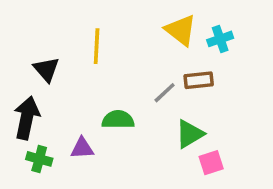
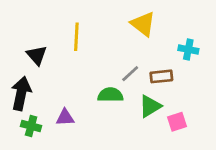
cyan cross: (220, 39) -> (188, 49), moved, turned 30
brown rectangle: (199, 80) -> (161, 76), moved
green semicircle: (118, 120) -> (110, 95), moved
pink square: (211, 163) -> (177, 122), moved

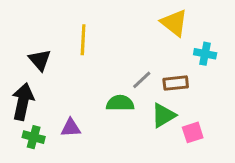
yellow triangle: (143, 24) -> (174, 23), moved

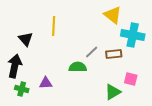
cyan cross: (205, 54) -> (133, 35), size x1.6
green triangle: (163, 115) -> (113, 92), moved
pink square: (193, 132) -> (131, 79), moved, turned 32

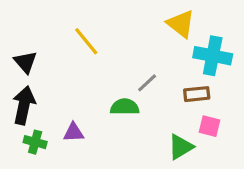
yellow line: (54, 26) -> (86, 41), turned -42
black triangle: (26, 39) -> (26, 62), moved
brown rectangle: (114, 54) -> (197, 94), moved

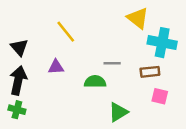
gray line: (147, 83) -> (112, 63), turned 42
purple triangle: (73, 132) -> (56, 67), moved
green cross: (35, 142) -> (17, 110), moved
green triangle: (181, 147) -> (118, 112), moved

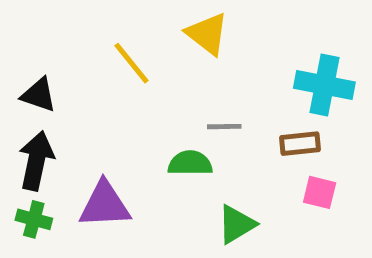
yellow triangle: (138, 18) -> (207, 34), moved
black triangle: (19, 47) -> (39, 95), turned -30
purple triangle: (56, 67) -> (105, 205), moved, size x1.6

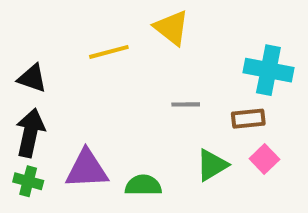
yellow line: (131, 63) -> (109, 52), turned -66
green semicircle: (190, 163) -> (143, 185), moved
pink square: (320, 192) -> (264, 159), turned 32
green triangle: (237, 224) -> (212, 165), moved

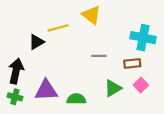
black triangle: (32, 78) -> (36, 42), moved, turned -49

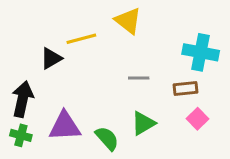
green triangle: (113, 88) -> (143, 123), moved
green semicircle: (76, 99) -> (107, 138), turned 48

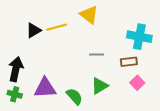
black triangle: (51, 58) -> (34, 30), moved

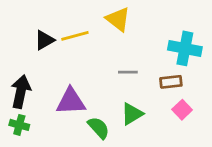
purple triangle: (45, 88) -> (71, 101), moved

